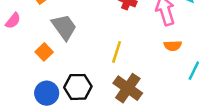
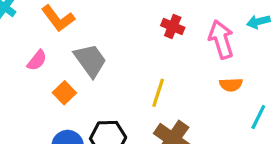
pink semicircle: (13, 21) -> (37, 60), moved

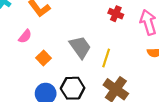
gray trapezoid: (90, 60) -> (80, 47), moved

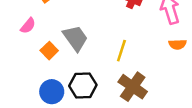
gray trapezoid: (80, 47) -> (75, 38), moved

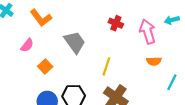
gray trapezoid: (75, 38) -> (75, 42), moved

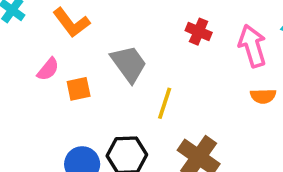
orange square: (45, 66) -> (79, 89), moved, turned 32
yellow line: (106, 66) -> (165, 103), moved

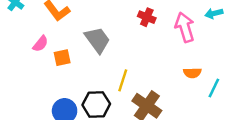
orange semicircle: (263, 96) -> (192, 73), moved
yellow line: (165, 103) -> (123, 80), moved

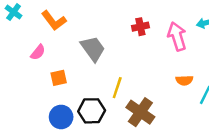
red cross: (147, 17) -> (140, 27), turned -35
orange square: (62, 58) -> (59, 78), moved

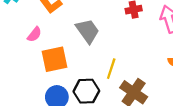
orange square: (59, 78) -> (54, 59), size x1.6

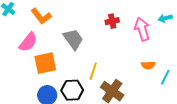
pink semicircle: (34, 34) -> (28, 42), size x1.5

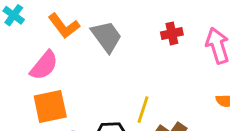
gray trapezoid: (73, 39) -> (106, 37), moved
orange square: (45, 63) -> (50, 107), moved

